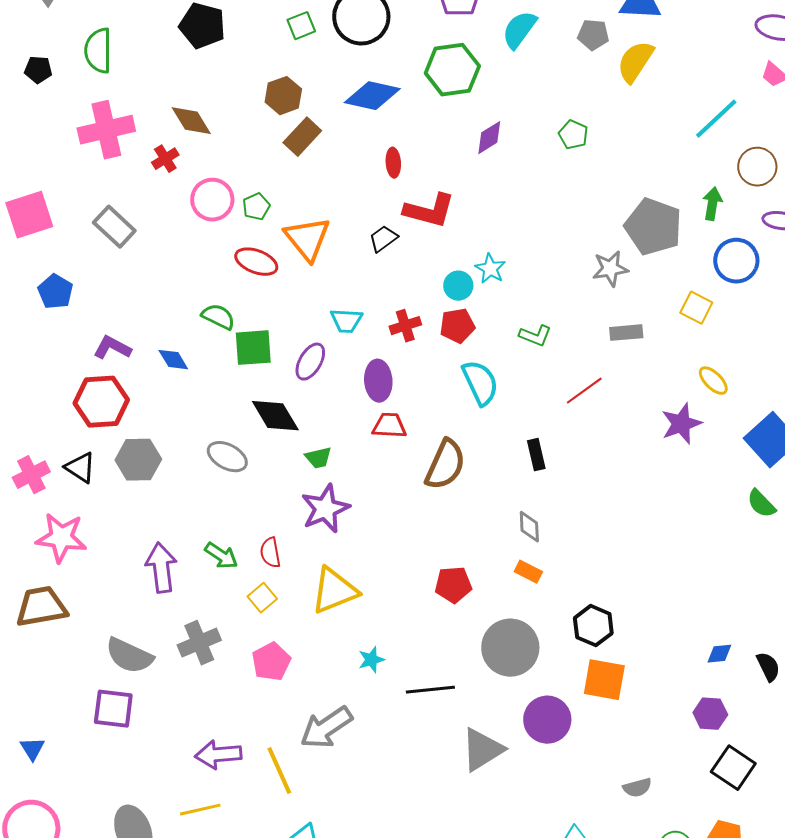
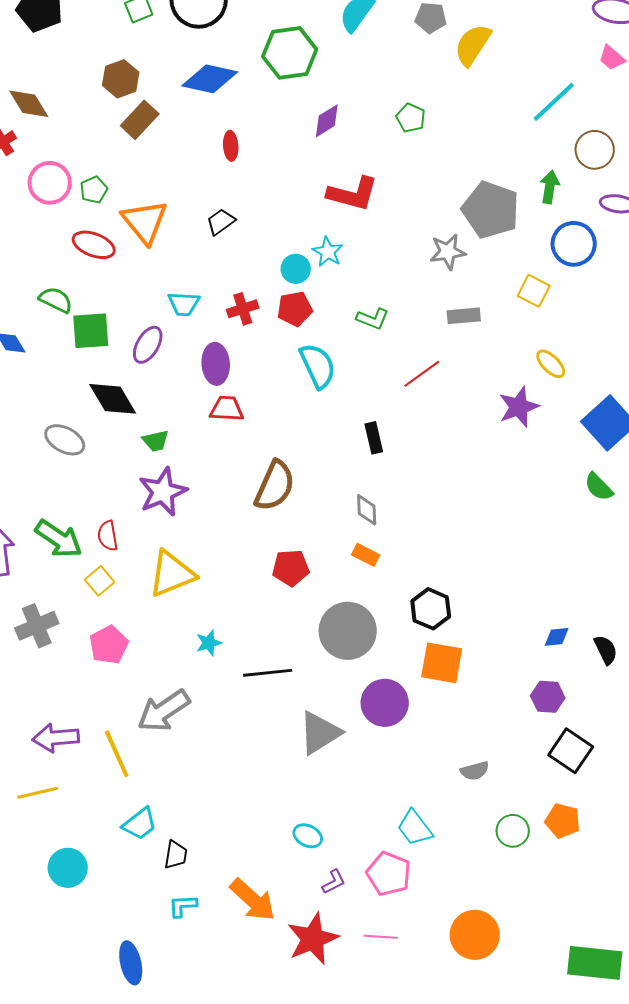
red L-shape: (429, 211) -> (353, 194), moved
brown semicircle: (445, 465) -> (275, 486), moved
green arrow: (221, 556) -> (59, 539), size x1.4

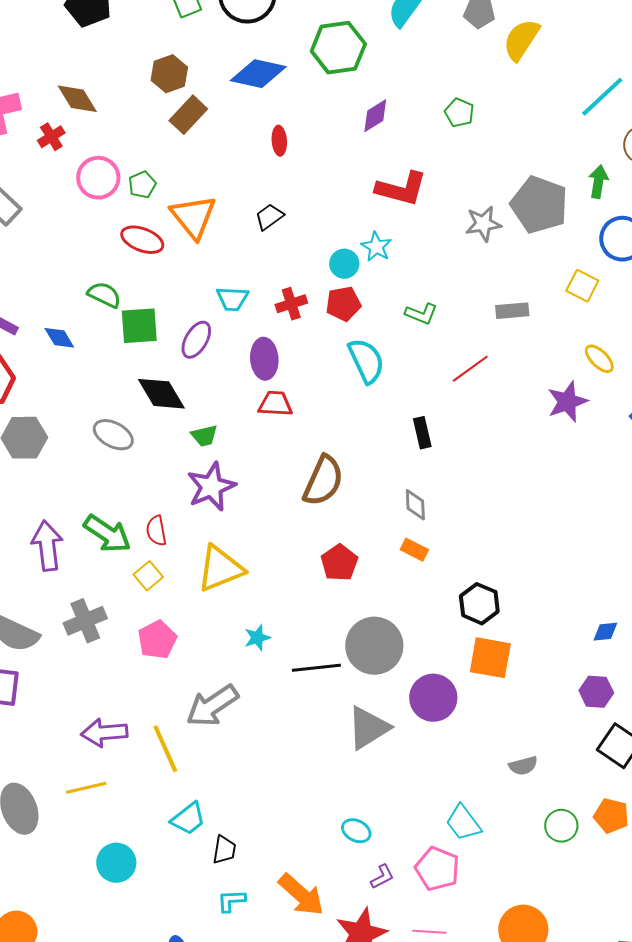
gray star: (448, 252) -> (483, 224), moved
red pentagon: (291, 568) -> (339, 563), turned -30
gray circle: (348, 631) -> (374, 646), moved

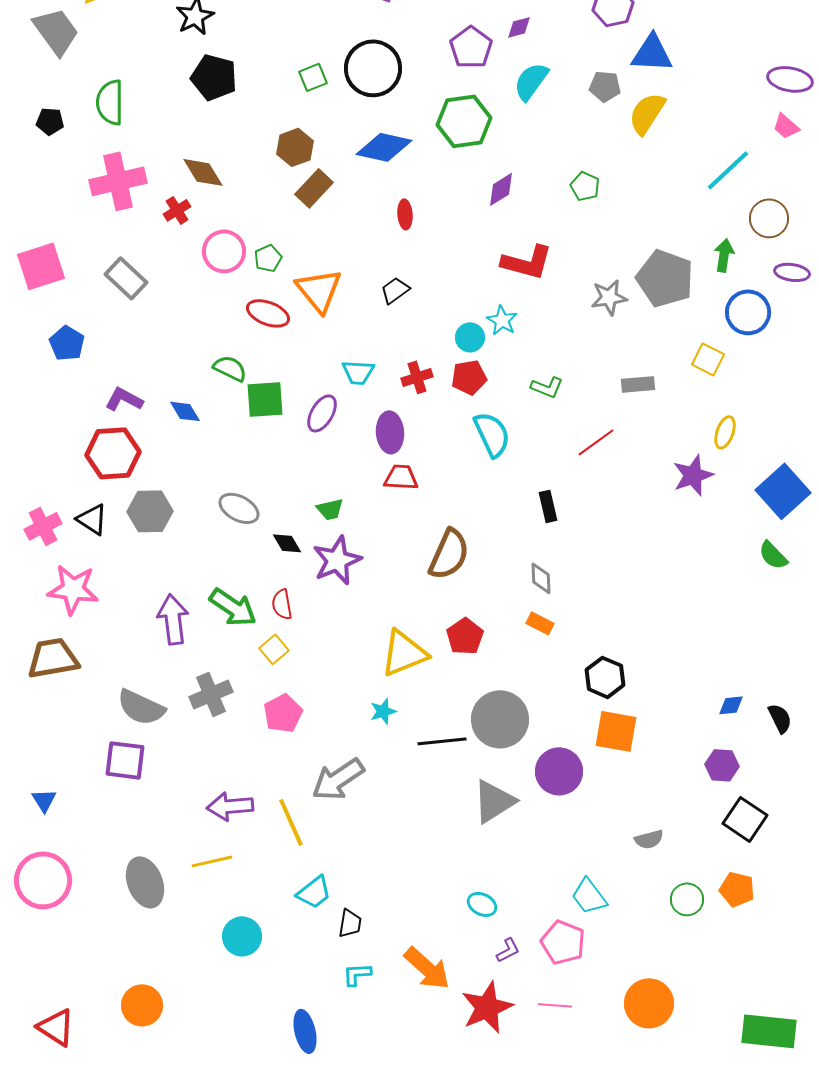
yellow ellipse: (599, 359) -> (725, 432), turned 64
black diamond: (161, 394) -> (287, 543), moved, size x0.6
yellow triangle: (220, 569) -> (404, 653), moved

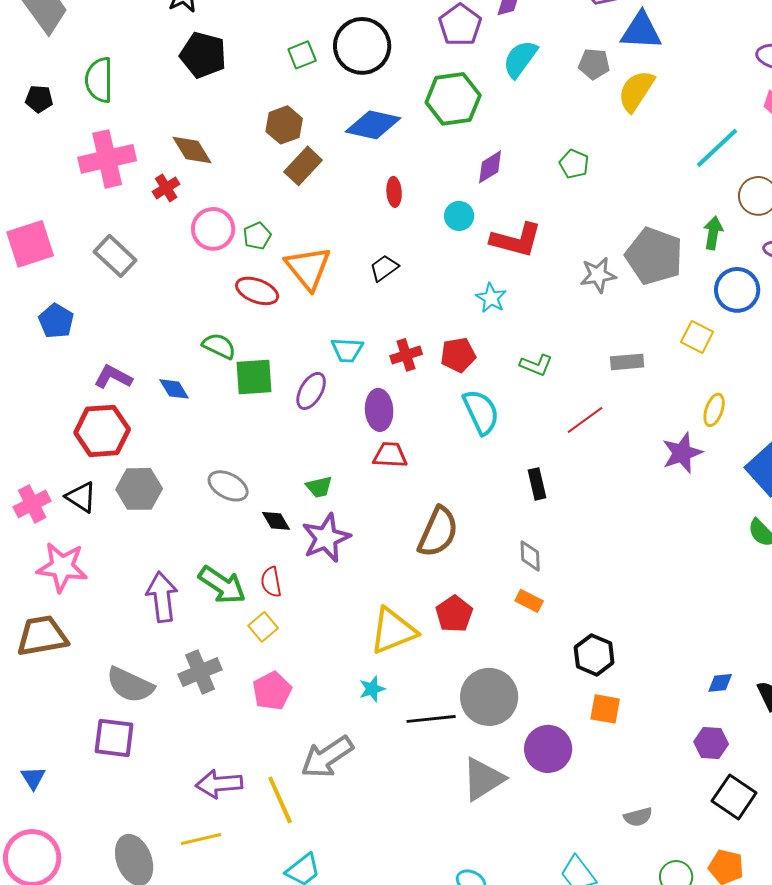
cyan circle: (470, 337) -> (459, 216), moved
orange square: (616, 731) -> (605, 709), size x0.7

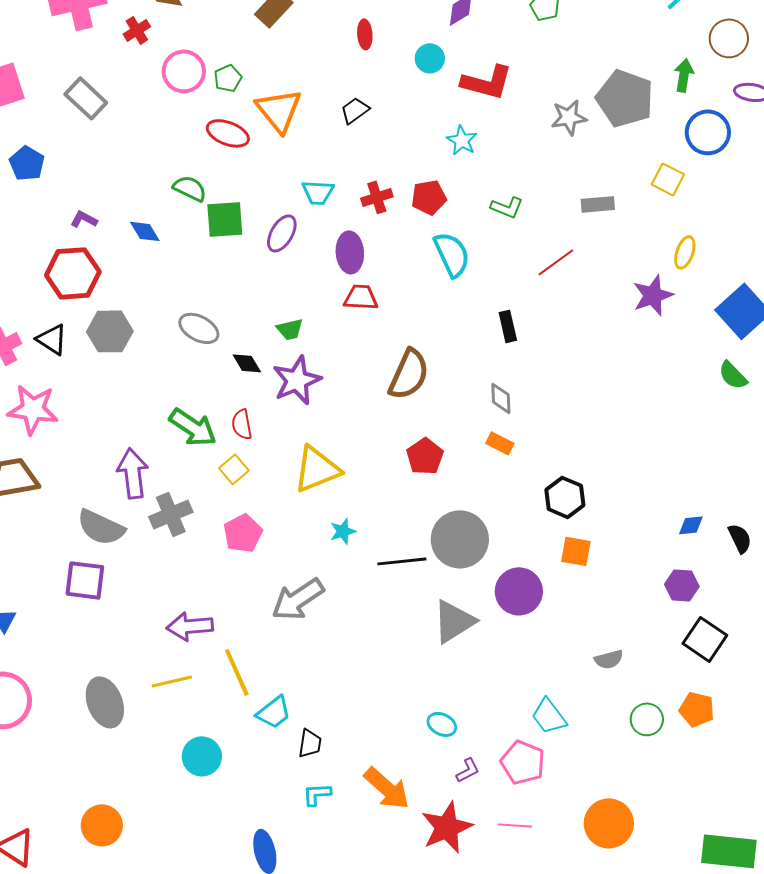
purple L-shape: (113, 377) -> (84, 219), size x0.7
purple arrow: (162, 597) -> (133, 473), moved
yellow triangle: (393, 631) -> (317, 469), moved
yellow line: (280, 800) -> (237, 672), moved

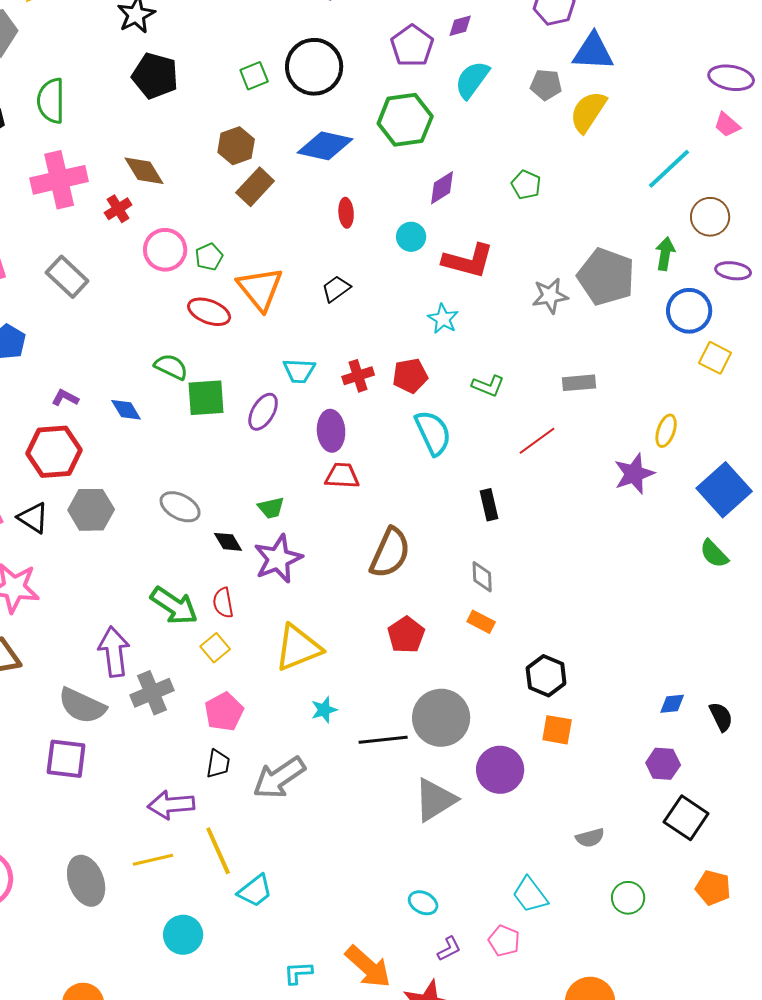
yellow square: (668, 179) -> (715, 358), moved
orange pentagon: (697, 709) -> (713, 888), moved
black trapezoid: (310, 743) -> (218, 764), moved
pink pentagon: (523, 762) -> (504, 941), size x0.7

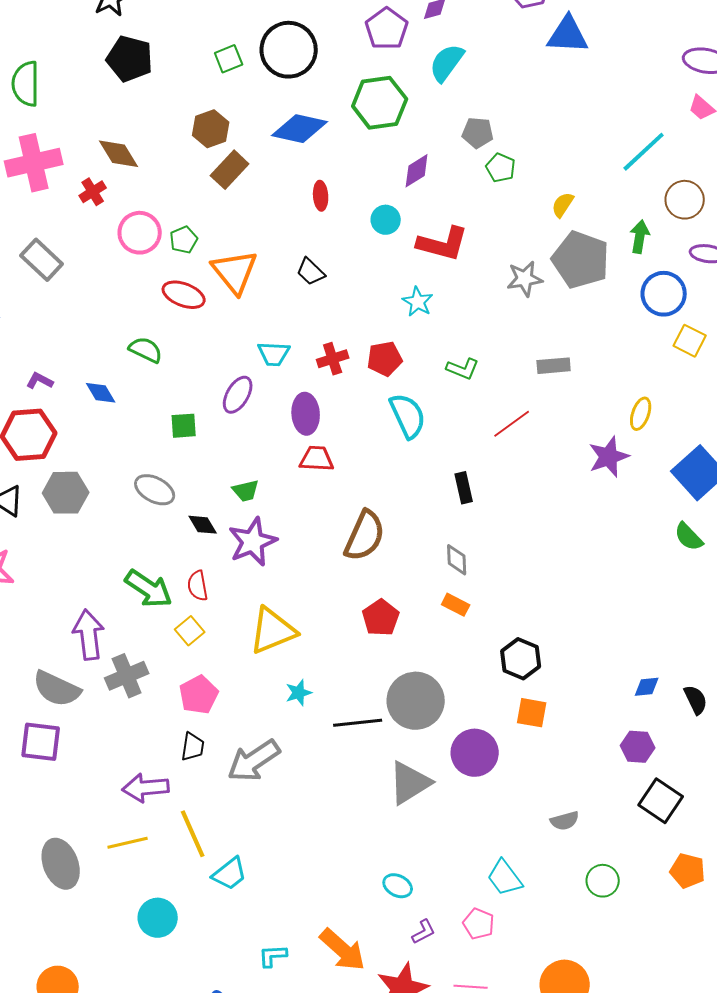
gray pentagon: (546, 85) -> (478, 133), moved
yellow semicircle: (588, 112) -> (563, 205), moved, size x0.6
black trapezoid: (336, 289) -> (311, 272), turned -100
green square: (206, 398) -> (184, 426), moved, size x0.7

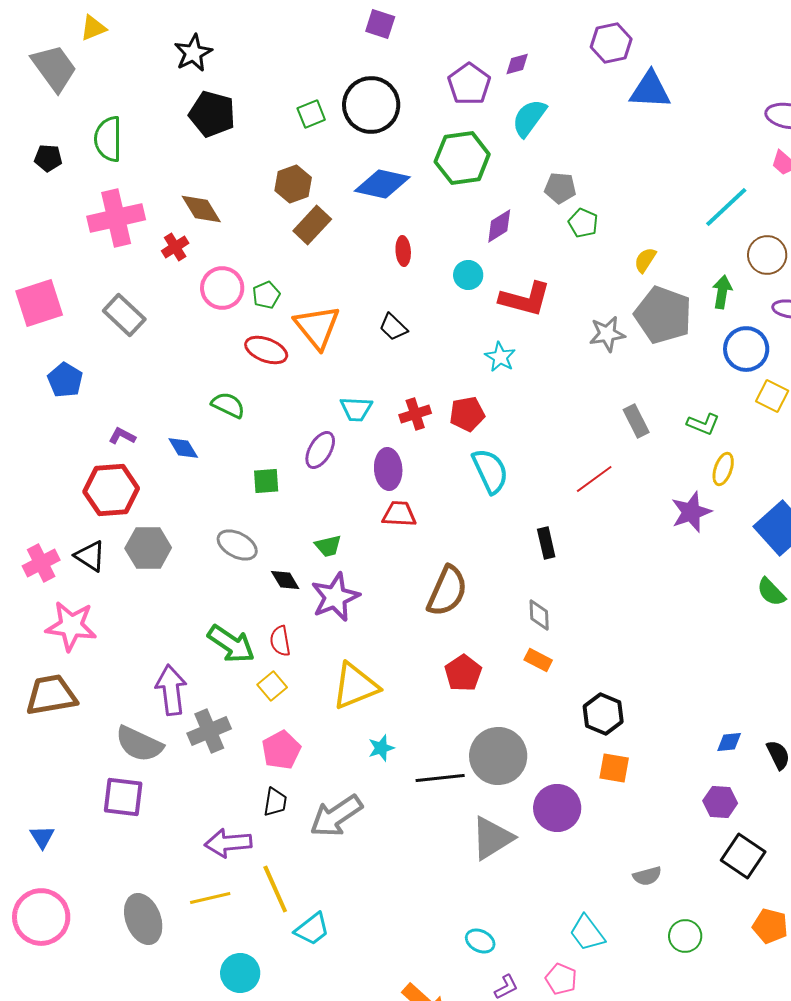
gray rectangle: (554, 366) -> (636, 421), turned 68
green L-shape: (463, 369) -> (703, 424), moved

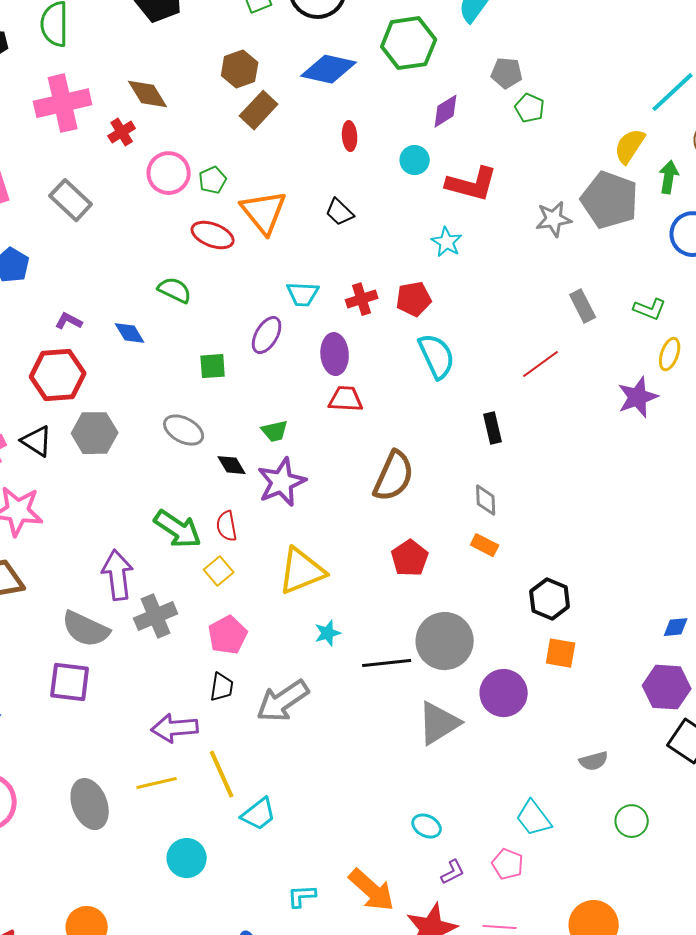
yellow semicircle: (645, 260) -> (630, 146), moved, size x1.4
purple hexagon: (720, 802) -> (667, 687), size x1.4

